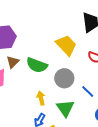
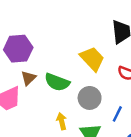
blue line: (88, 92) -> (117, 114), turned 72

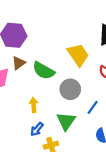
yellow arrow: (62, 121) -> (34, 105), moved

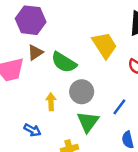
gray circle: (70, 89) -> (82, 92), moved
blue arrow: (37, 129) -> (32, 130), moved, turned -104

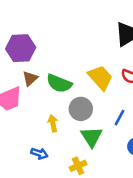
yellow trapezoid: (105, 45) -> (100, 78), moved

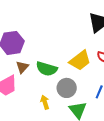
yellow trapezoid: (100, 78) -> (80, 60), turned 100

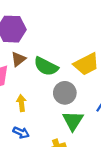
yellow arrow: (45, 102) -> (21, 103), moved

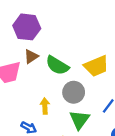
yellow arrow: (21, 103) -> (45, 106), moved

